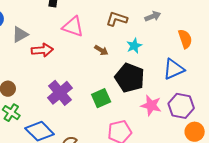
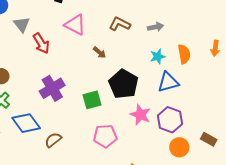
gray triangle: (20, 34) -> (22, 24), turned -48
cyan star: (134, 46) -> (158, 56), moved
red arrow: (42, 50) -> (41, 43), turned 55

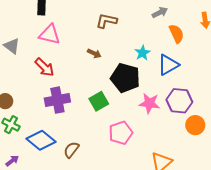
pink triangle: (75, 25) -> (50, 34), moved
gray arrow: (156, 27) -> (160, 12), moved
red arrow: (41, 43) -> (44, 67), moved
cyan star: (158, 56) -> (142, 53), moved
purple cross: (52, 88) -> (57, 100), turned 35

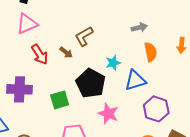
brown L-shape: (106, 21) -> (84, 36), moved, turned -55
pink triangle: (50, 34) -> (27, 24), turned -50
red arrow: (44, 67) -> (40, 54), moved
purple hexagon: (179, 101) -> (156, 109), moved

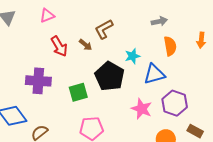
pink triangle: (27, 24) -> (47, 15), size x0.7
pink star: (108, 114) -> (142, 109), moved

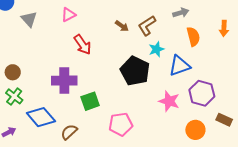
brown L-shape: (104, 29) -> (147, 26), moved
brown arrow: (86, 45) -> (122, 26), moved
green square: (78, 92) -> (90, 101), moved

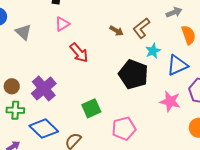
purple cross: (64, 81) -> (44, 89), moved, turned -35
green cross: (14, 96) -> (15, 110), turned -30

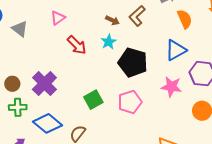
cyan star: (153, 51) -> (109, 42), moved
pink pentagon: (124, 129) -> (130, 102), moved

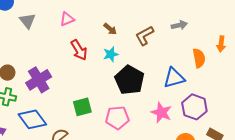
orange semicircle: (185, 19) -> (199, 58), moved
brown arrow: (112, 20) -> (110, 29), moved

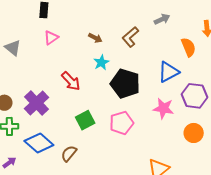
red arrow: (79, 50) -> (71, 81), moved

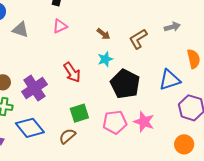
gray triangle: (13, 48) -> (20, 30), turned -30
pink star: (163, 108) -> (144, 122), moved
brown semicircle: (69, 154) -> (67, 136), moved

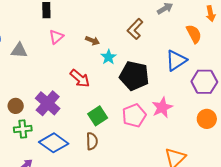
brown arrow: (103, 34) -> (92, 41), moved
pink star: (144, 122) -> (162, 107), turned -30
brown semicircle: (67, 136) -> (92, 141), turned 144

